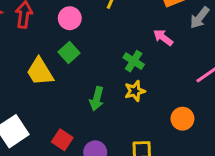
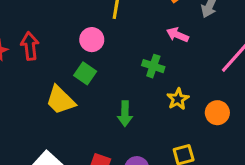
pink circle: (70, 18) -> (92, 40), moved
yellow star: (135, 91) -> (178, 99), moved

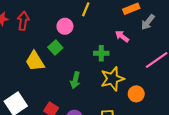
green cross: (153, 66) -> (101, 53), turned -32
yellow star: (178, 99) -> (112, 79), size x1.6

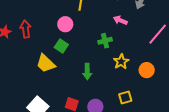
yellow star: (112, 79) -> (121, 62), size x0.7

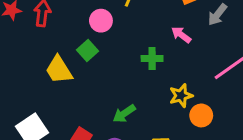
yellow star: (121, 62) -> (181, 96), moved
green arrow: (87, 72) -> (124, 114), moved, turned 42

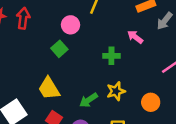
yellow trapezoid: (59, 70) -> (49, 88), moved
yellow star: (181, 96) -> (116, 91), moved

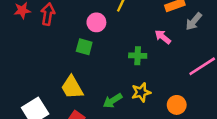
green square: (59, 49) -> (84, 47), turned -35

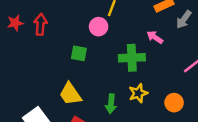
pink circle: (96, 22) -> (99, 27), moved
green cross: (138, 56) -> (132, 58), size x1.5
green arrow: (113, 101) -> (111, 104), turned -48

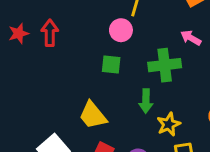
green square: (79, 53) -> (111, 64), moved
yellow star: (138, 93) -> (169, 124), moved
green arrow: (111, 104) -> (146, 101), moved

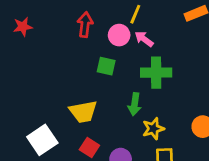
red arrow: (50, 33) -> (85, 25), moved
pink arrow: (191, 38) -> (144, 39), moved
yellow trapezoid: (93, 115) -> (83, 112), turned -68

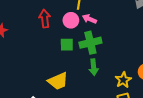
green cross: (156, 73) -> (90, 43), moved
yellow star: (153, 129) -> (123, 80), moved

